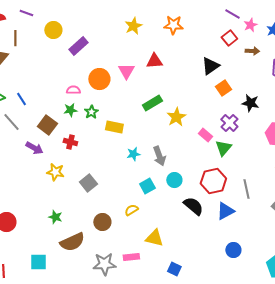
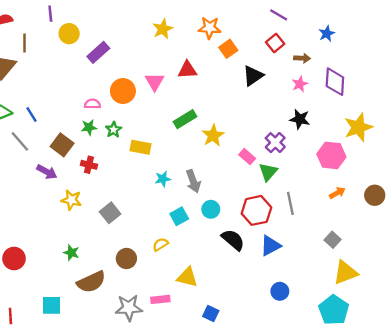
purple line: (26, 13) -> (50, 14), moved, turned 64
pink star: (250, 25) -> (300, 84), moved
orange square: (223, 88) -> (228, 49), moved
gray line: (246, 189) -> (290, 203), moved

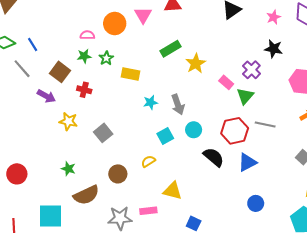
gray line: (290, 203) -> (265, 124), turned -66
cyan square: (51, 305) -> (51, 216), size x1.4

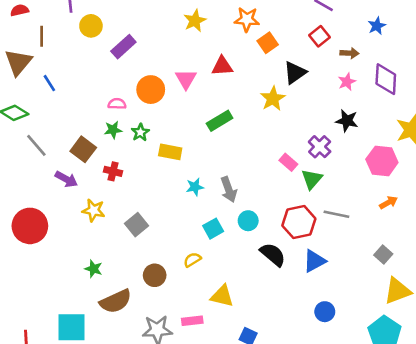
blue line: (33, 45) -> (49, 83), moved
yellow star: (196, 63) -> (273, 99), moved
red circle: (17, 174) -> (30, 226), moved, size x1.4

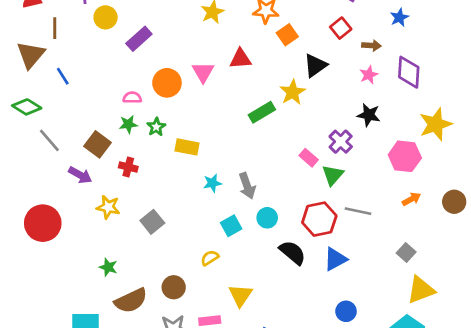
green rectangle: (220, 121) -> (262, 112), moved
brown circle: (155, 275) -> (174, 287), moved
yellow triangle: (222, 296) -> (240, 295), turned 50

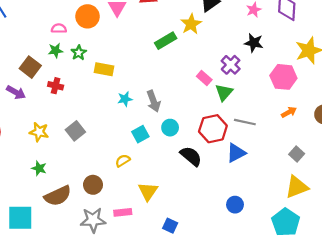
yellow star: (108, 207) -> (39, 132), moved
gray square: (406, 253) -> (297, 154), moved
blue triangle: (335, 259) -> (236, 153), moved

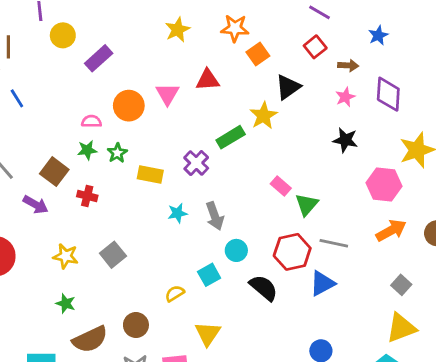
purple cross: (231, 65) -> (196, 163), moved
orange arrow: (289, 112) -> (391, 230), size x1.5
cyan square: (140, 134) -> (209, 275), moved

